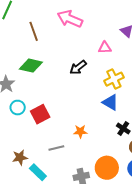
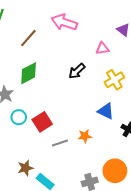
brown line: (34, 31) -> (28, 38), turned 66
green diamond: (31, 66) -> (29, 73), turned -35
blue triangle: (110, 102) -> (106, 111), moved
gray line: (56, 148) -> (60, 143), moved

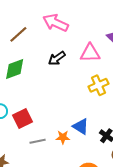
pink triangle: (102, 49) -> (90, 53), size x1.5
black arrow: (77, 71) -> (57, 58), moved
blue triangle: (106, 111) -> (81, 126), moved

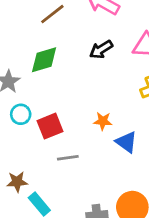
orange star: (63, 137) -> (103, 121), moved

